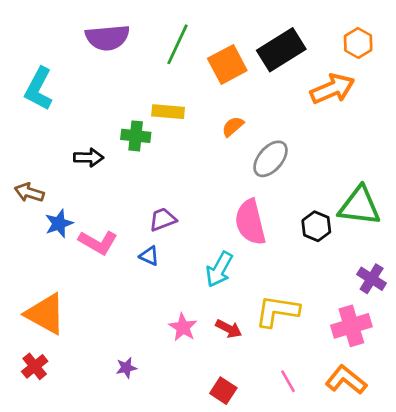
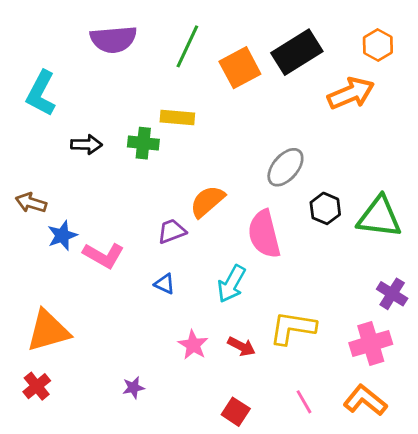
orange semicircle: (233, 126) -> (207, 201), moved, size x1.5
black arrow: (89, 157) -> (86, 145), moved
black hexagon: (316, 226) -> (325, 208), moved
blue triangle: (149, 256) -> (165, 284), moved
orange triangle: (45, 314) -> (48, 331), turned -45

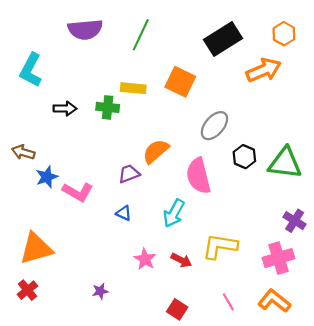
orange square: (240, 68) -> (180, 82), moved, turned -36

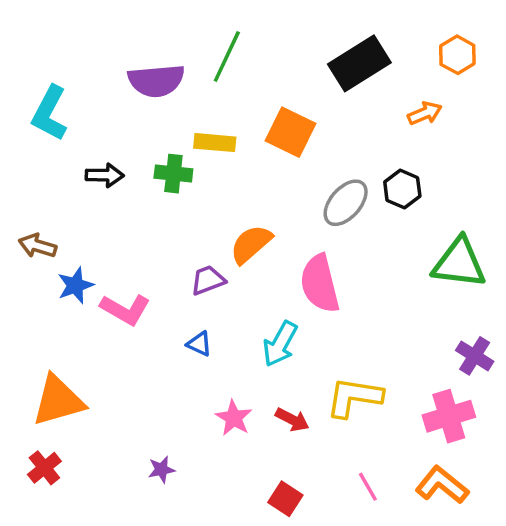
purple semicircle: (85, 29) -> (156, 81), moved
orange arrow: (264, 70) -> (425, 113), size x0.6
black hexagon: (244, 157) -> (402, 189), moved

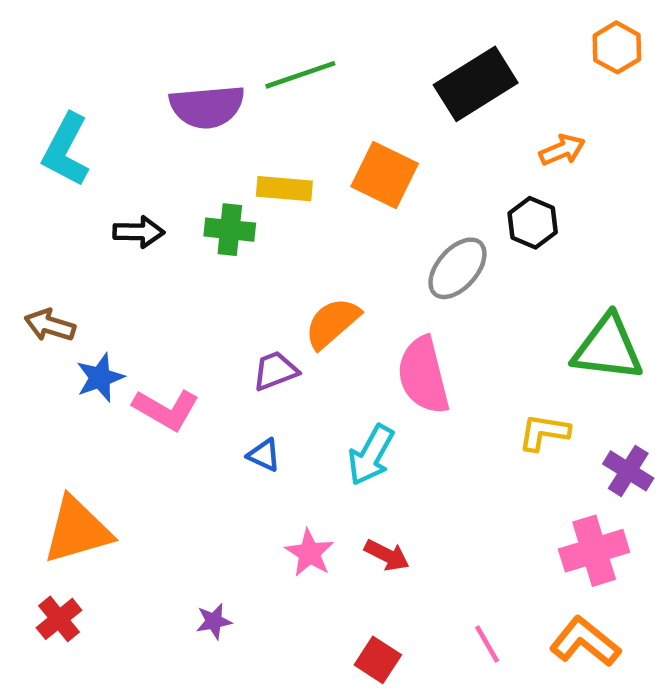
orange hexagon: (457, 55) -> (617, 47), moved
green line: (227, 56) -> (300, 75), turned 46
black hexagon: (402, 189) -> (533, 223), moved
yellow L-shape: (354, 397) -> (544, 432), moved, size x0.7

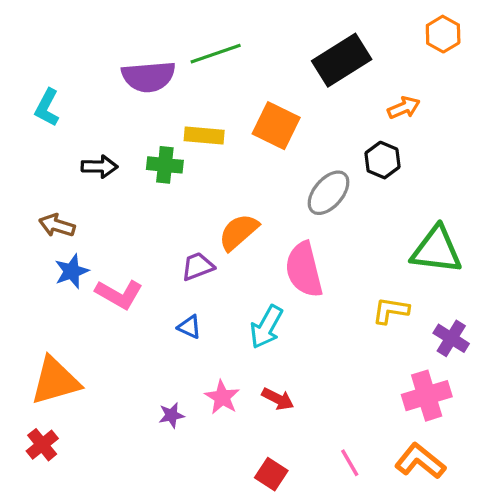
cyan L-shape: (66, 150) -> (47, 108), size x0.7
brown arrow: (50, 325) -> (57, 225), moved
purple star: (214, 621) -> (171, 415), moved

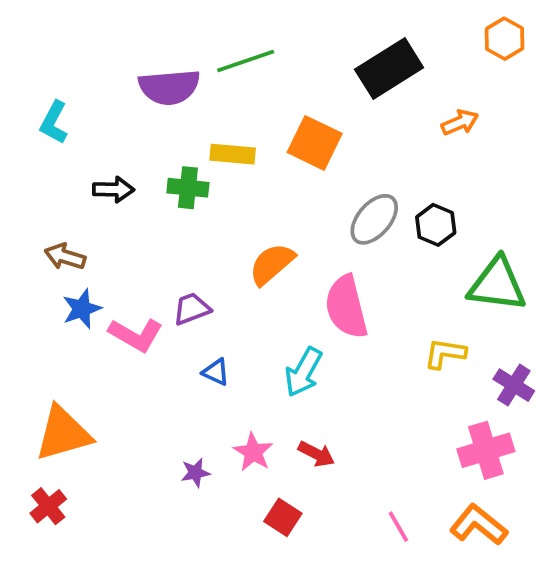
black hexagon: (382, 160) -> (436, 225), moved
purple trapezoid: (198, 266) -> (192, 309), moved
red square: (271, 474) -> (283, 517), moved

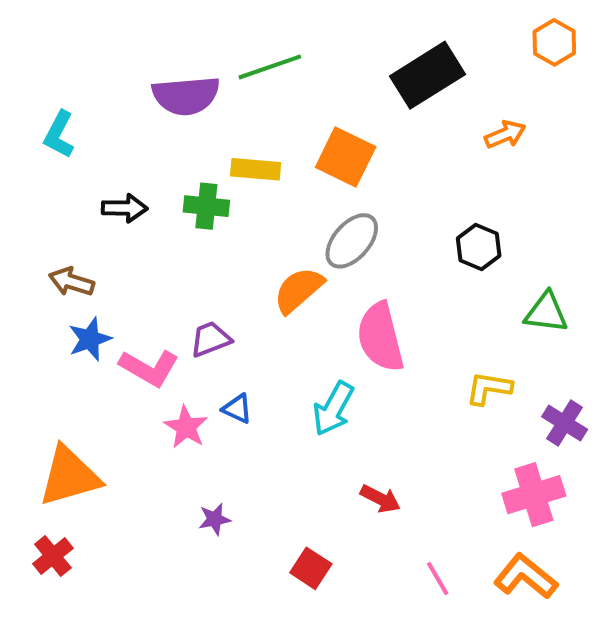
gray ellipse: (374, 219) -> (352, 241), moved
green triangle: (497, 284) -> (546, 312), size x0.7
pink star: (253, 452) -> (186, 427), moved
red arrow: (316, 454) -> (380, 499), moved

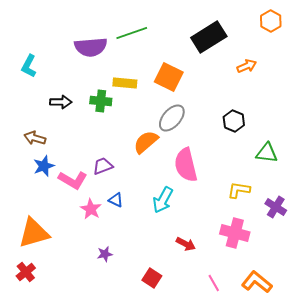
pink cross: (534, 495) -> (235, 233), moved, turned 32

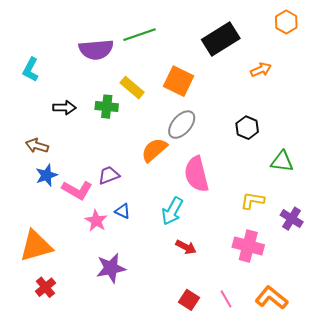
yellow rectangle: (125, 83) -> (132, 88), turned 35
red arrow: (186, 244) -> (186, 247), moved
purple star: (105, 254) -> (111, 268), size x1.8
red cross: (26, 272) -> (45, 287), moved
red square: (152, 278) -> (189, 300), moved

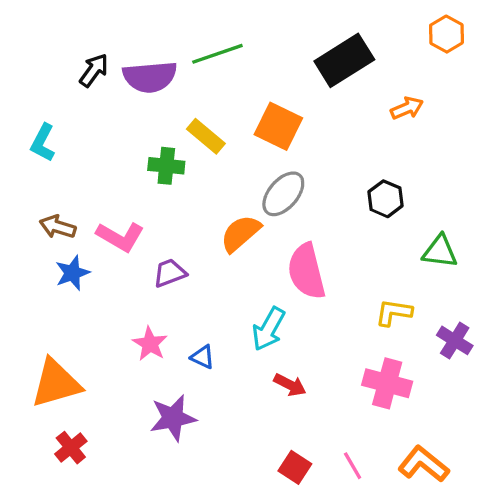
cyan L-shape: (31, 70) -> (43, 143), moved
black arrow: (64, 108) -> (94, 70), moved, turned -55
pink L-shape: (77, 190) -> (120, 237), moved
blue triangle: (123, 211) -> (203, 357), moved

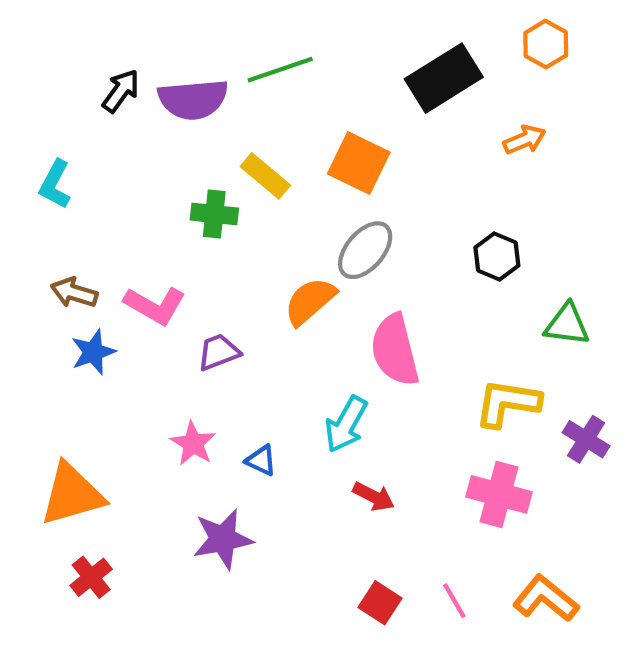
orange hexagon: (446, 34) -> (546, 44), moved
yellow L-shape: (394, 312) -> (507, 403), size x1.4

